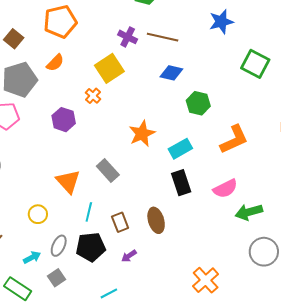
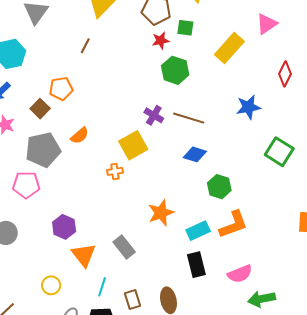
orange pentagon: (60, 22) -> (61, 89), moved, size x0.7
orange cross: (93, 96) -> (115, 171), turned 35
purple hexagon: (64, 120) -> (64, 227), moved
orange L-shape: (234, 139) -> (233, 224), moved

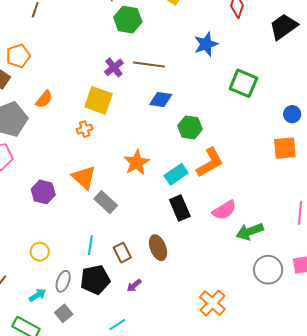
purple cross: (154, 115) -> (114, 67), turned 30
yellow square: (133, 145) -> (98, 100), turned -32
orange triangle: (84, 255) -> (84, 177), moved

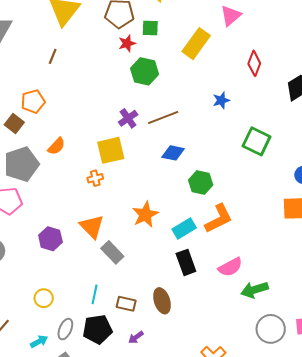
blue star: (206, 44) -> (221, 100), size x0.7
brown line: (149, 65) -> (163, 117), turned -32
yellow square: (98, 100) -> (111, 150), turned -36
brown rectangle: (122, 253) -> (126, 304), turned -54

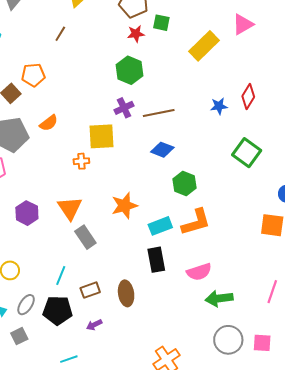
red diamond: (254, 63) -> (248, 96), moved
green hexagon: (145, 71) -> (130, 70), moved
brown rectangle: (126, 304) -> (90, 290), turned -42

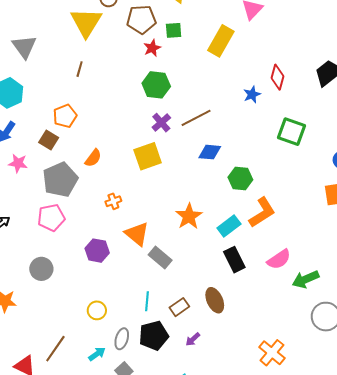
orange cross: (81, 161) -> (113, 201), moved

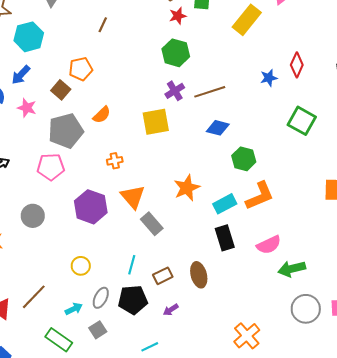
purple hexagon: (97, 251) -> (91, 207), size x1.4

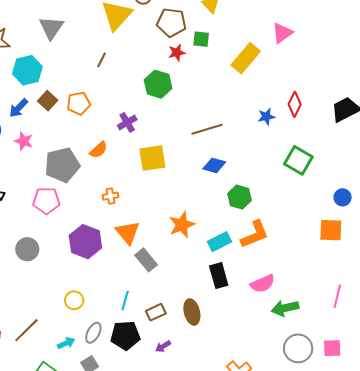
green hexagon: (176, 53) -> (158, 84), moved
brown square: (61, 90) -> (48, 101), moved
purple cross: (175, 91) -> (127, 122), moved

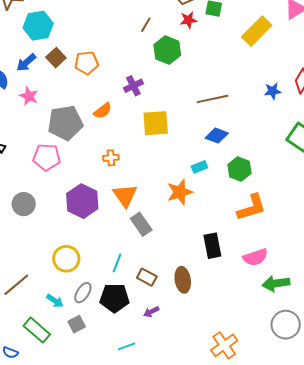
brown line: (102, 60) -> (146, 25), moved
cyan rectangle: (219, 242) -> (199, 167), moved, size x0.7
yellow circle: (74, 300) -> (66, 259), size x1.4
brown rectangle: (156, 312) -> (147, 277), turned 48
cyan arrow: (66, 343) -> (55, 301), turned 54

